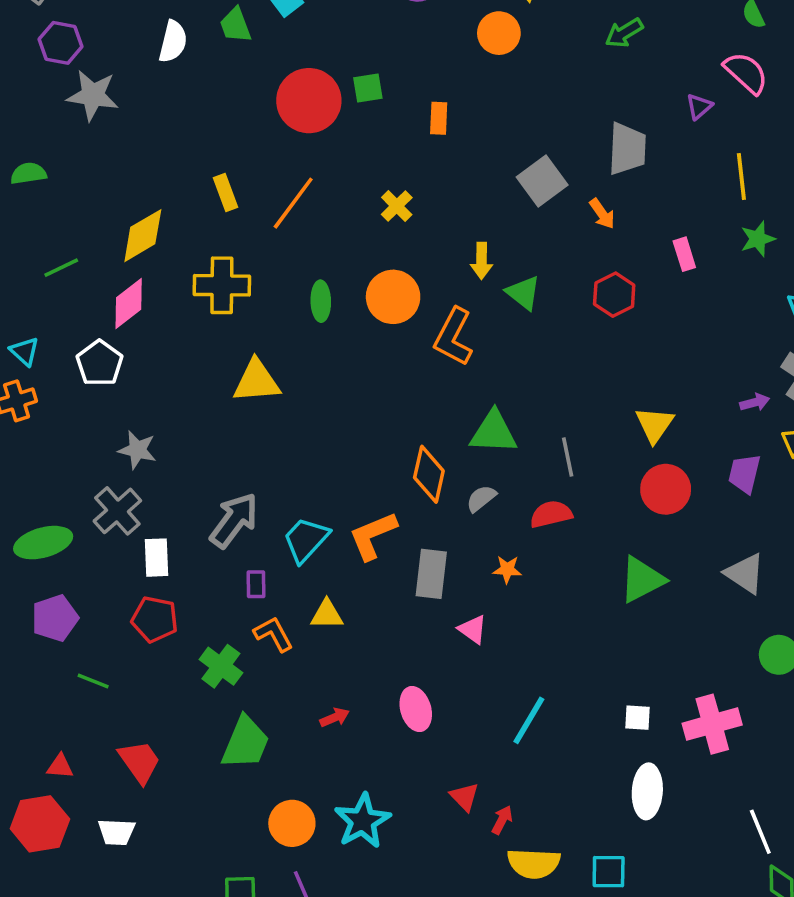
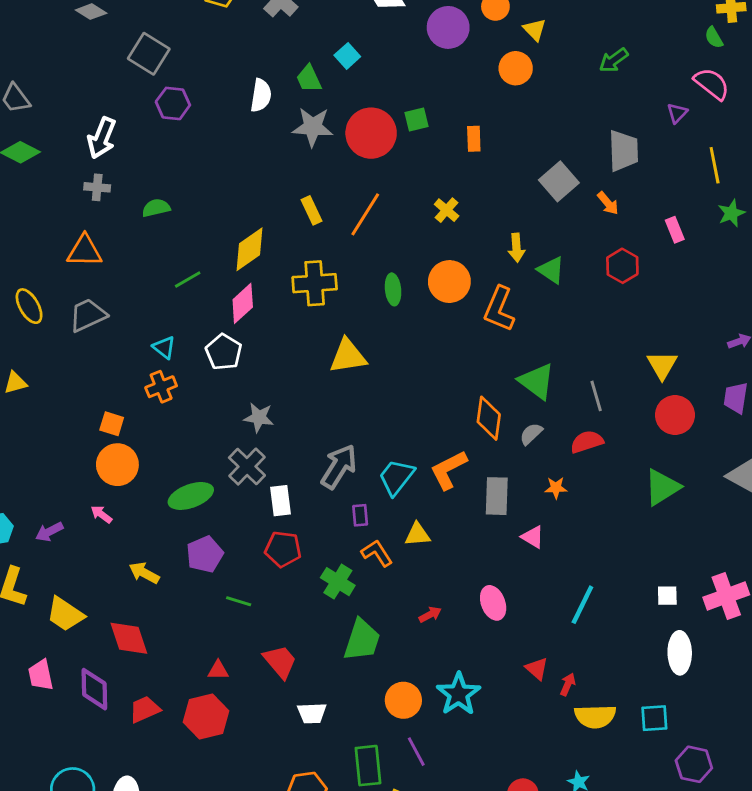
gray star: (93, 95) -> (313, 127), moved
green triangle: (494, 432) -> (537, 381), turned 39
white trapezoid: (117, 832) -> (312, 713), moved

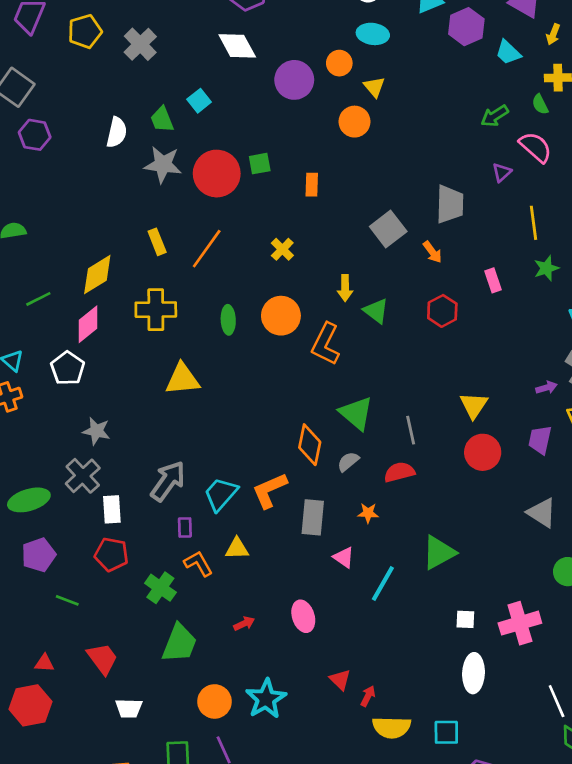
green arrow: (614, 60) -> (495, 116), moved
green triangle: (662, 487) -> (439, 553), moved
cyan line: (582, 605) -> (383, 583), moved

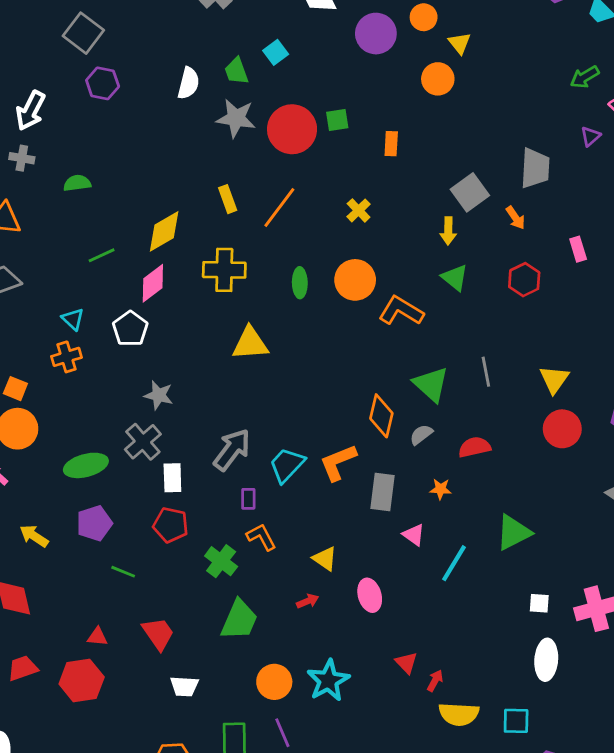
yellow arrow: (345, 288) -> (448, 231), moved
orange L-shape: (326, 344) -> (401, 311), turned 93
gray line: (411, 430) -> (486, 372), moved
yellow triangle: (237, 549) -> (325, 559), moved, turned 35

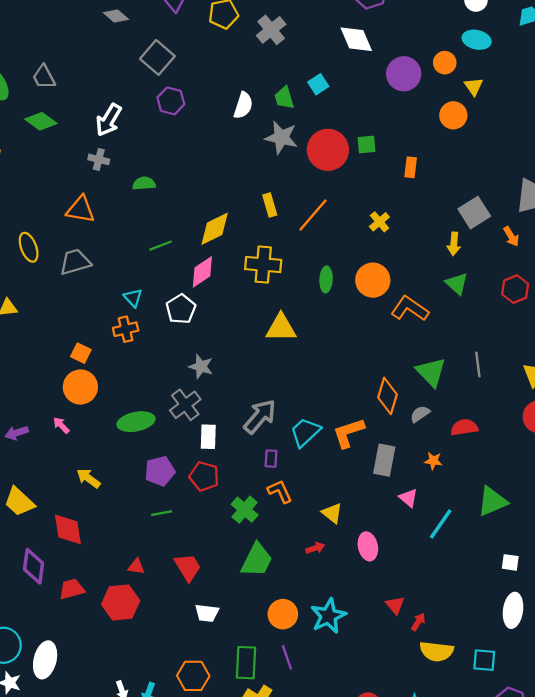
purple pentagon: (94, 523) -> (160, 471), moved
green line: (123, 572) -> (162, 513), turned -36

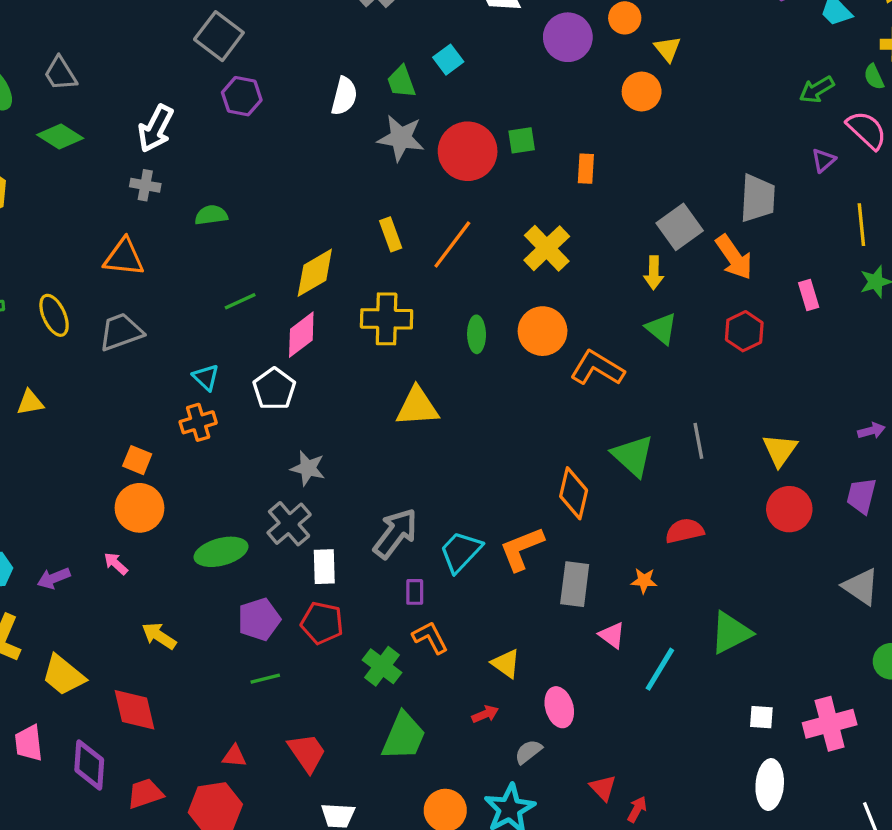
yellow cross: (379, 222) -> (547, 248), size x1.6
orange arrow: (511, 236) -> (734, 257), size x1.6
gray semicircle: (420, 414) -> (528, 752), moved

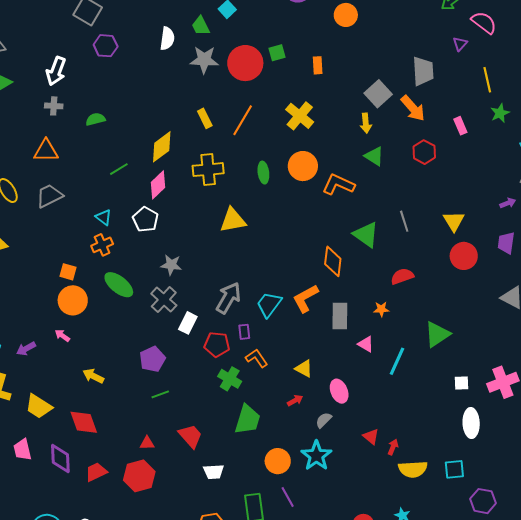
green ellipse: (221, 552) -> (119, 285), moved, turned 60
white rectangle: (324, 567) -> (188, 323), turned 35
red pentagon: (322, 623) -> (217, 344), moved

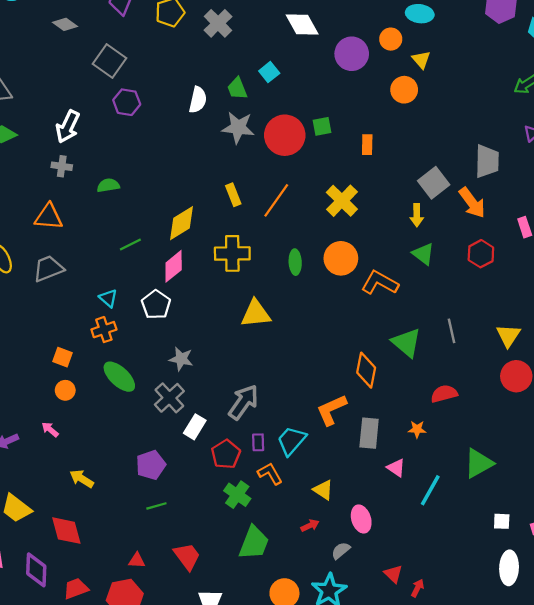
orange circle: (73, 300) -> (65, 390), size x0.6
cyan trapezoid: (269, 304) -> (291, 441), moved
red pentagon: (217, 344) -> (226, 454), turned 30

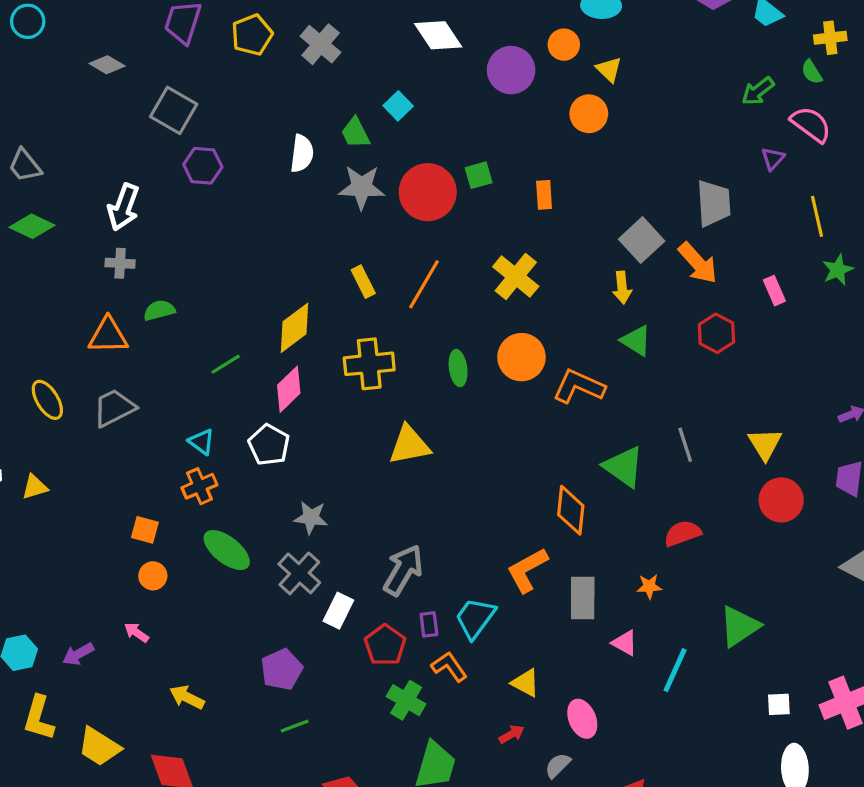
green semicircle: (108, 185) -> (159, 310), moved

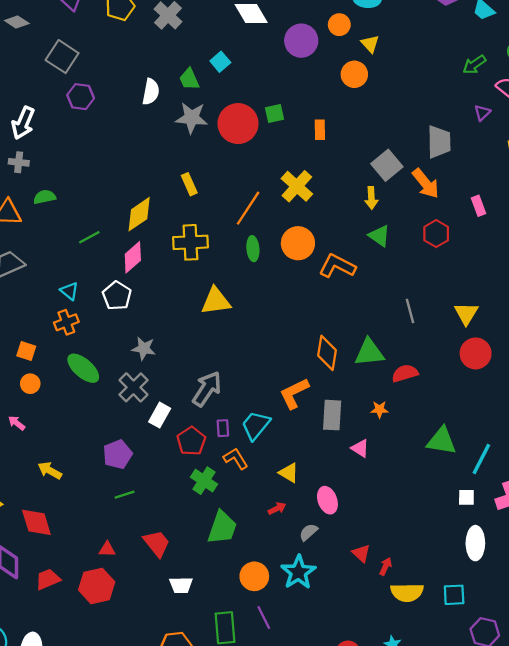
orange line: (424, 284) -> (248, 208), moved
green triangle: (624, 467) -> (369, 352), moved, turned -44
green triangle: (739, 626) -> (441, 441), turned 40
cyan line: (675, 670) -> (481, 459), moved

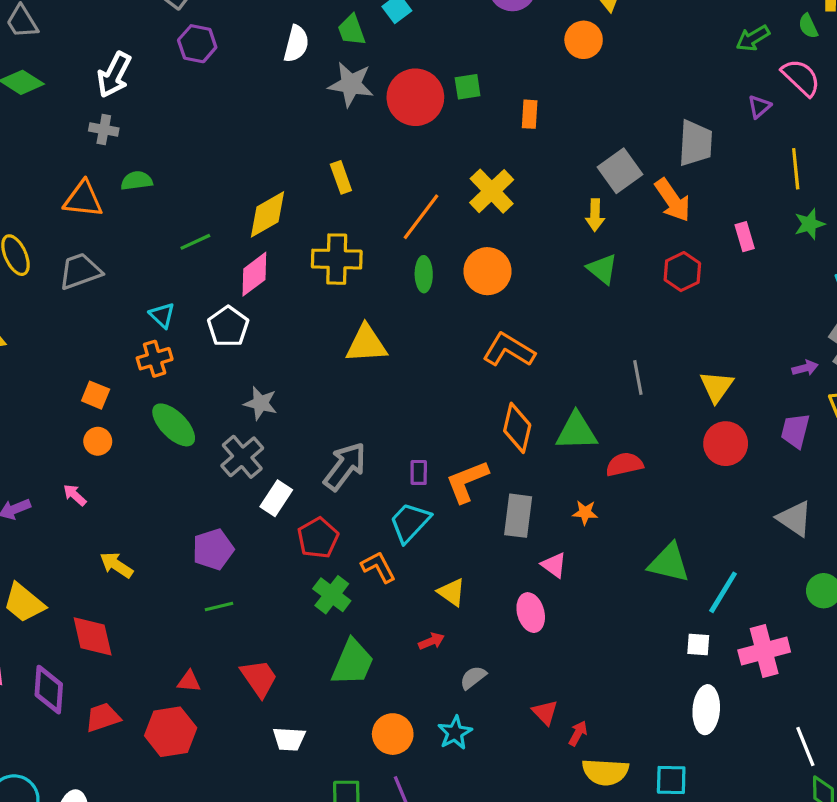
orange L-shape: (337, 266) -> (509, 350), moved
purple rectangle: (223, 428) -> (419, 472), moved
pink ellipse: (327, 500) -> (531, 613), moved
cyan star: (298, 572) -> (455, 733), size x0.7

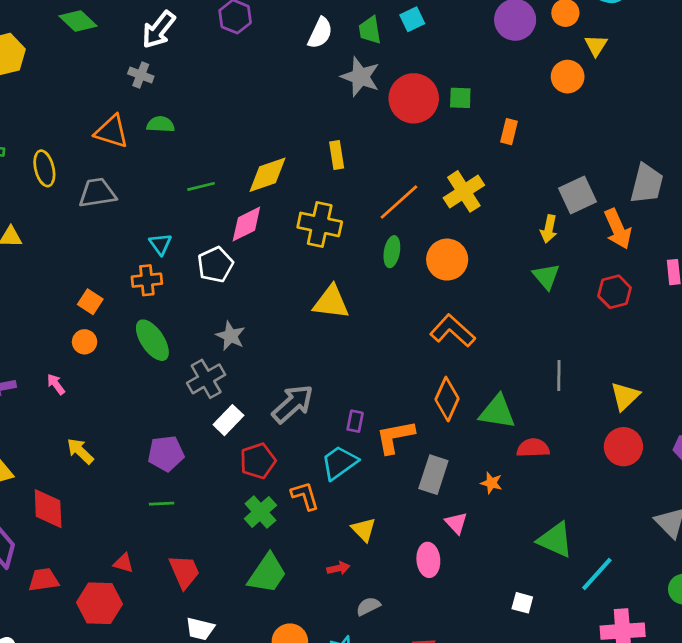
white square: (698, 645) -> (522, 603), moved

